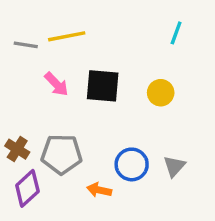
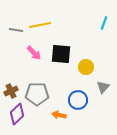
yellow circle: (161, 93) -> (86, 67), moved
brown cross: (17, 149) -> (11, 91), turned 32
gray triangle: (174, 166) -> (103, 87), moved

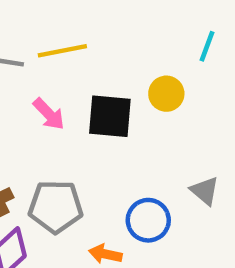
yellow circle: (86, 67) -> (166, 94), moved
gray triangle: (103, 87) -> (205, 191), turned -32

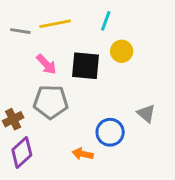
cyan line: (207, 46) -> (106, 21), moved
gray pentagon: (56, 207) -> (51, 102), moved

